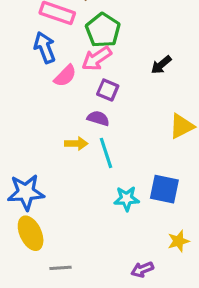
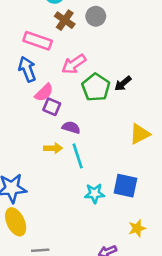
green pentagon: (103, 30) -> (96, 87), moved
pink arrow: (97, 59) -> (74, 64), moved
purple square: (108, 90) -> (52, 107), moved

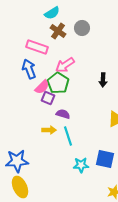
black arrow: (123, 83) -> (103, 80), turned -48
green pentagon: (96, 87) -> (58, 83), moved

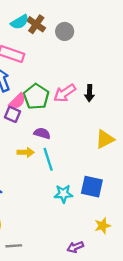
cyan semicircle: (52, 13) -> (20, 22), moved
brown cross: (58, 31) -> (36, 24), moved
pink arrow: (65, 65) -> (65, 93), moved
purple square: (48, 98) -> (13, 114), moved

